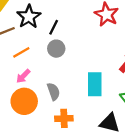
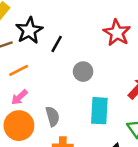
gray circle: (56, 49) -> (83, 72), moved

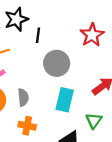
black line: (57, 44) -> (38, 35), turned -32
gray circle: (83, 72) -> (57, 63), size x1.5

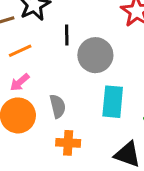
black line: (38, 35) -> (67, 35), moved

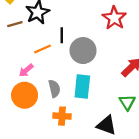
orange line: (20, 51) -> (42, 49), moved
cyan rectangle: (113, 102) -> (82, 87), moved

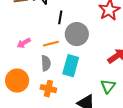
orange line: (42, 49) -> (51, 44), moved
orange circle: (25, 95) -> (17, 81), moved

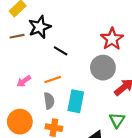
black line: (60, 17) -> (61, 51), turned -64
gray circle: (77, 34) -> (103, 68), moved

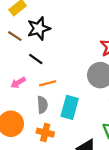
brown line: (17, 36) -> (15, 36), turned 40
black line: (61, 51) -> (36, 59), moved

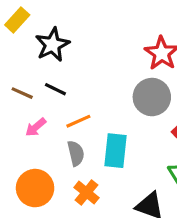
brown line: (15, 36) -> (22, 93), moved
orange cross: (45, 133) -> (86, 193), turned 35

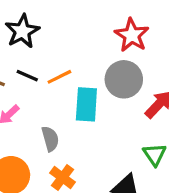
orange line: (78, 121) -> (59, 77), moved
cyan rectangle: (116, 151) -> (86, 104), moved

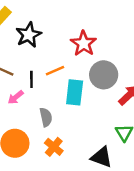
red star: (132, 35) -> (84, 43), moved
black line: (27, 76) -> (31, 79), moved, turned 63

